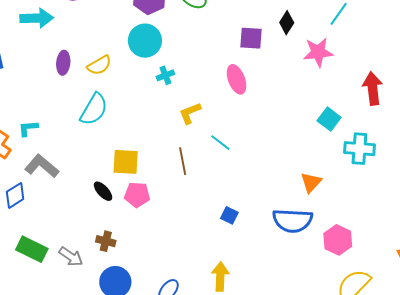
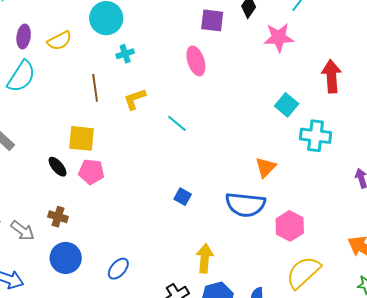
cyan semicircle: (94, 109) -> (21, 76), moved
yellow L-shape: (190, 113) -> (135, 99), moved
brown line: (183, 161) -> (95, 88), moved
yellow arrow: (220, 277) -> (205, 258), moved

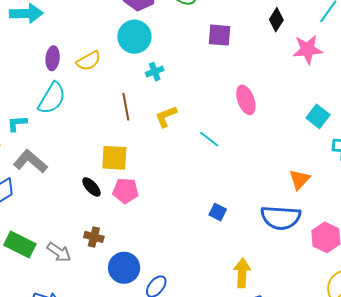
purple square: (212, 20) -> (219, 35), moved
pink ellipse: (196, 61) -> (246, 100), moved
blue circle: (66, 258) -> (124, 268), moved

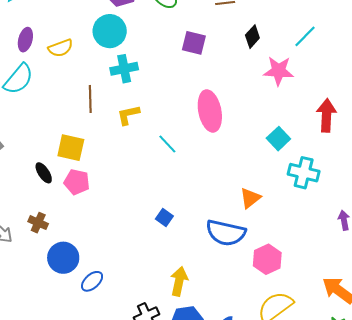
cyan cross: (155, 72) -> (124, 69), size x1.5
pink ellipse: (246, 100) -> (210, 111), size x1.4

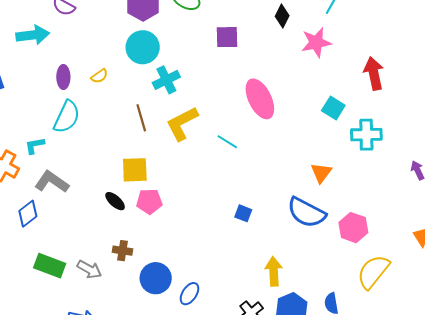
yellow semicircle: (61, 48) -> (99, 76), size x0.7
yellow L-shape: (128, 115) -> (182, 123), size x1.5
blue semicircle: (226, 233) -> (306, 213), turned 30

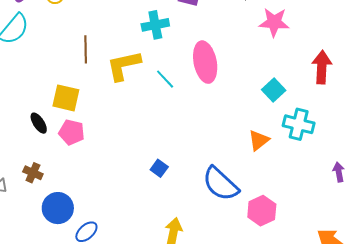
cyan cross: (166, 80) -> (155, 25), moved
cyan line: (227, 142) -> (165, 79), moved
orange triangle: (321, 173) -> (259, 140), moved

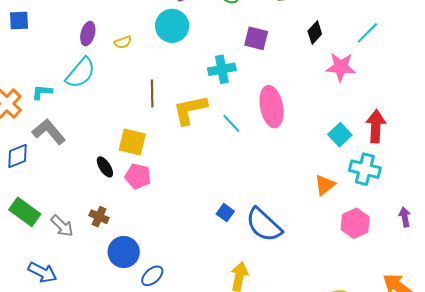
red arrow: (322, 67) -> (376, 126), moved
blue semicircle: (220, 184) -> (264, 225), moved
pink hexagon: (262, 211) -> (355, 223), moved

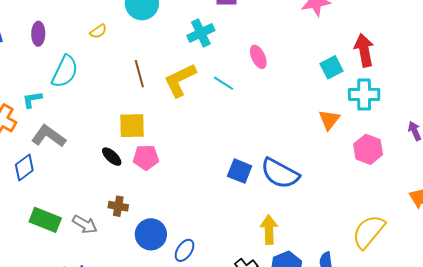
purple ellipse: (88, 34) -> (38, 34), moved
pink ellipse: (272, 107) -> (258, 57), size x0.6
cyan square: (340, 135) -> (332, 67), turned 30
blue square: (225, 213) -> (240, 171), size x1.4

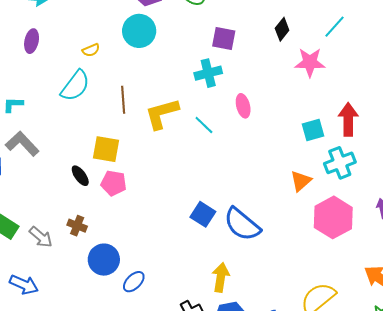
cyan cross: (201, 33) -> (208, 73), moved
cyan semicircle: (65, 71) -> (75, 86), moved
cyan cross: (364, 94) -> (340, 163), turned -32
pink hexagon: (368, 149) -> (333, 217), size x1.4

